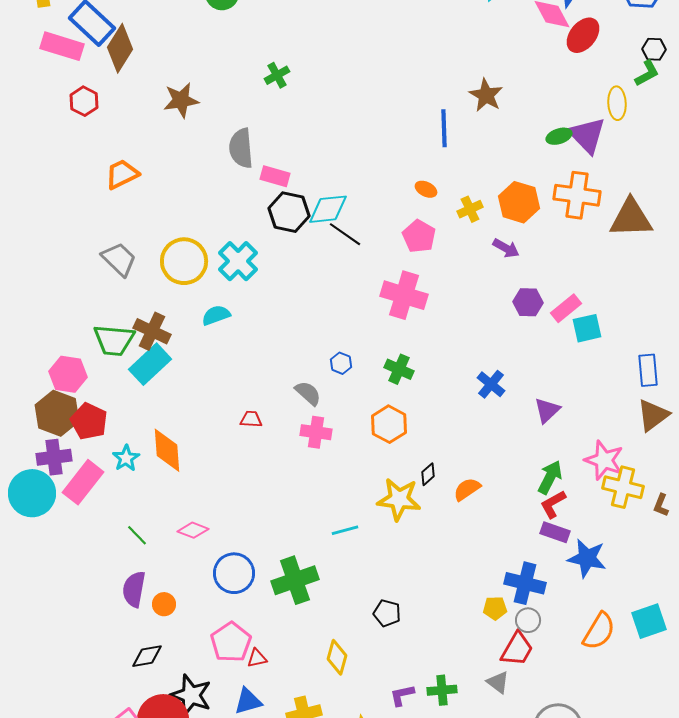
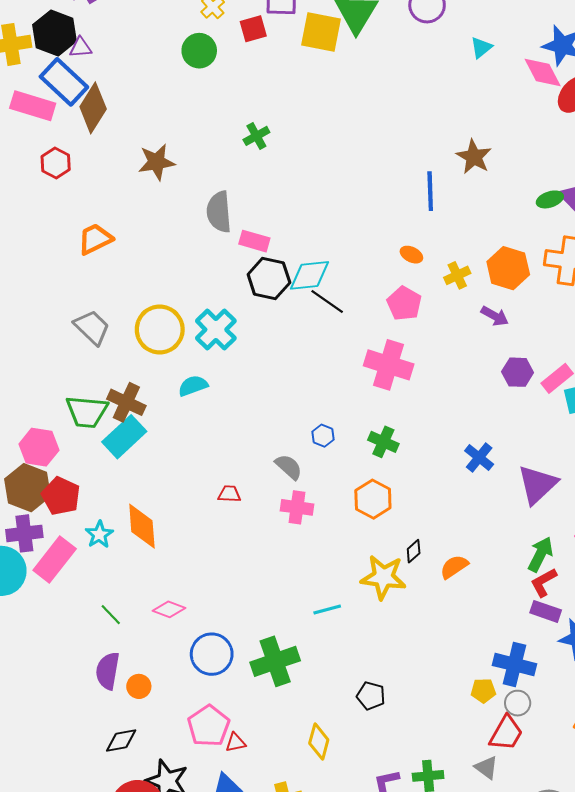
purple triangle: (547, 410) -> (537, 485), size x1.5

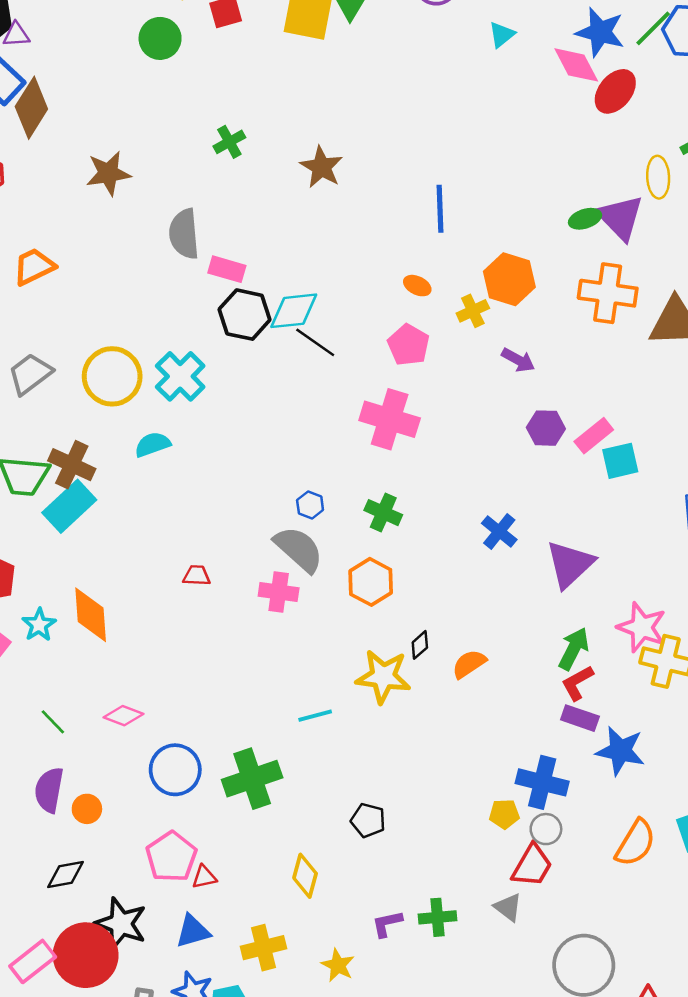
brown star: (474, 157) -> (321, 167), moved
orange hexagon: (508, 268) -> (509, 279), moved
gray trapezoid: (92, 327) -> (30, 374), turned -81
gray semicircle: (289, 467) -> (299, 549), moved, size x1.5

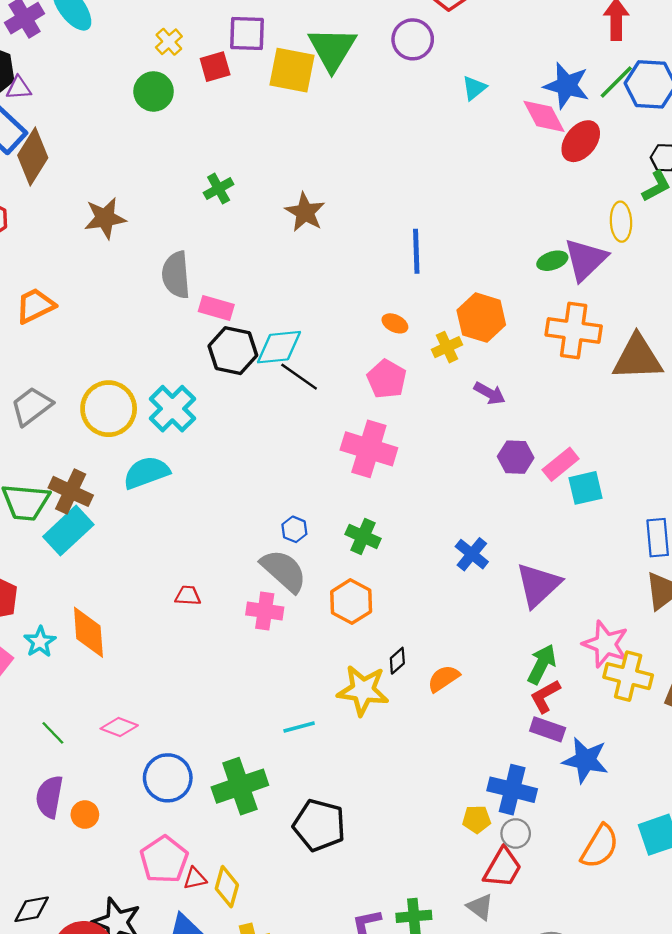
purple triangle: (620, 217) -> (585, 260), turned 30
cyan semicircle: (152, 444) -> (146, 473), size x1.4
black pentagon: (368, 820) -> (319, 825), moved, size x1.6
black diamond: (65, 874) -> (32, 909), moved
yellow diamond: (305, 876) -> (227, 887), moved

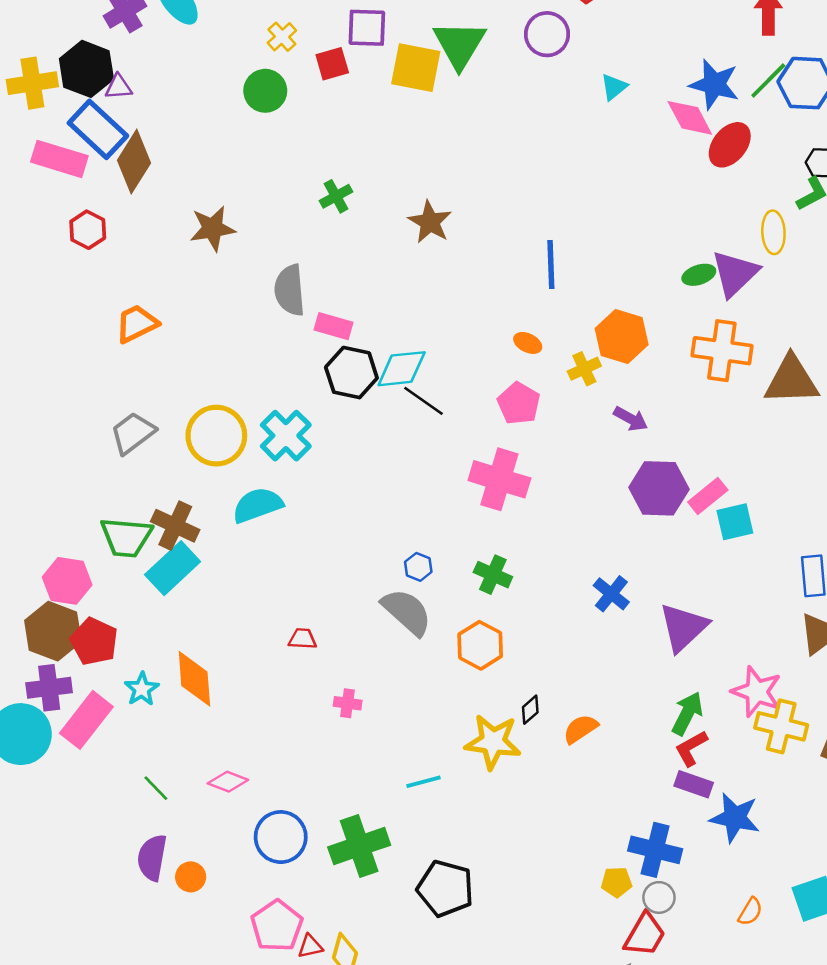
purple hexagon: (516, 457) -> (659, 488), size x1.5
pink cross: (265, 611) -> (348, 703), moved, size x0.7
orange semicircle: (600, 846) -> (750, 912), size x0.6

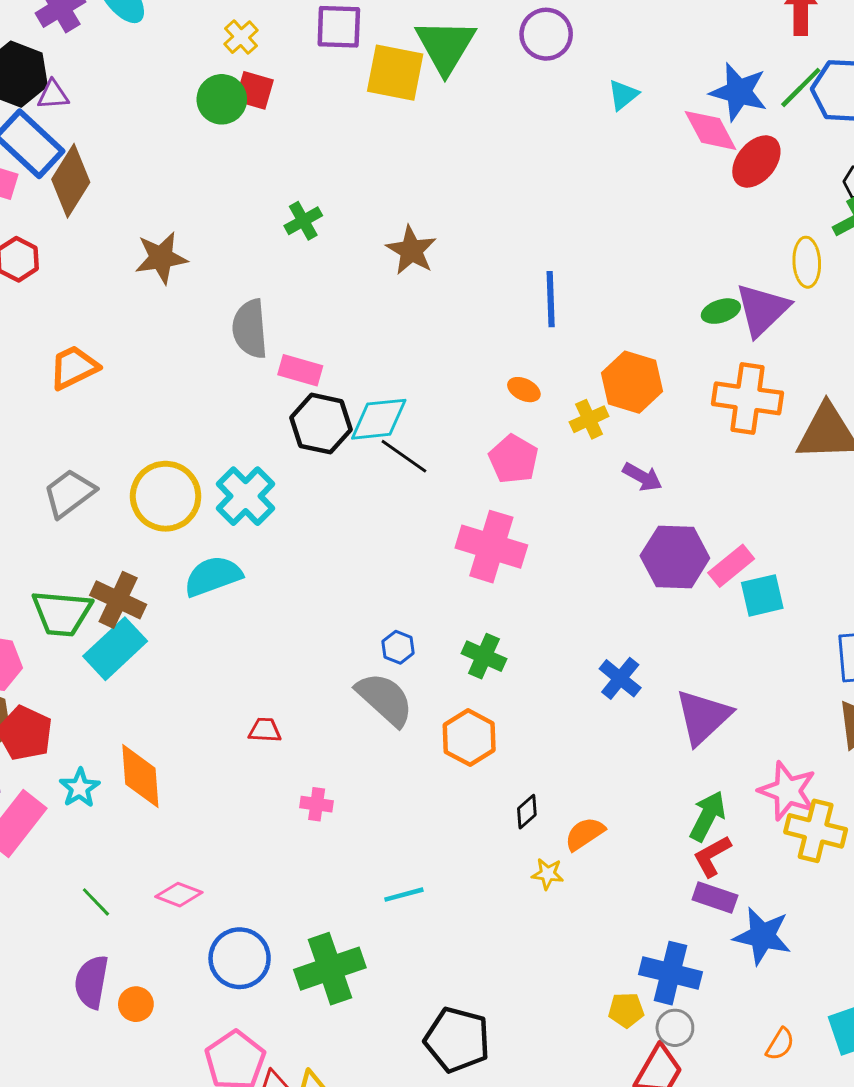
red square: (332, 64) -> (254, 90), moved, turned 32
yellow star: (493, 742) -> (548, 874), moved, size x0.5
black pentagon: (445, 888) -> (457, 1040), moved

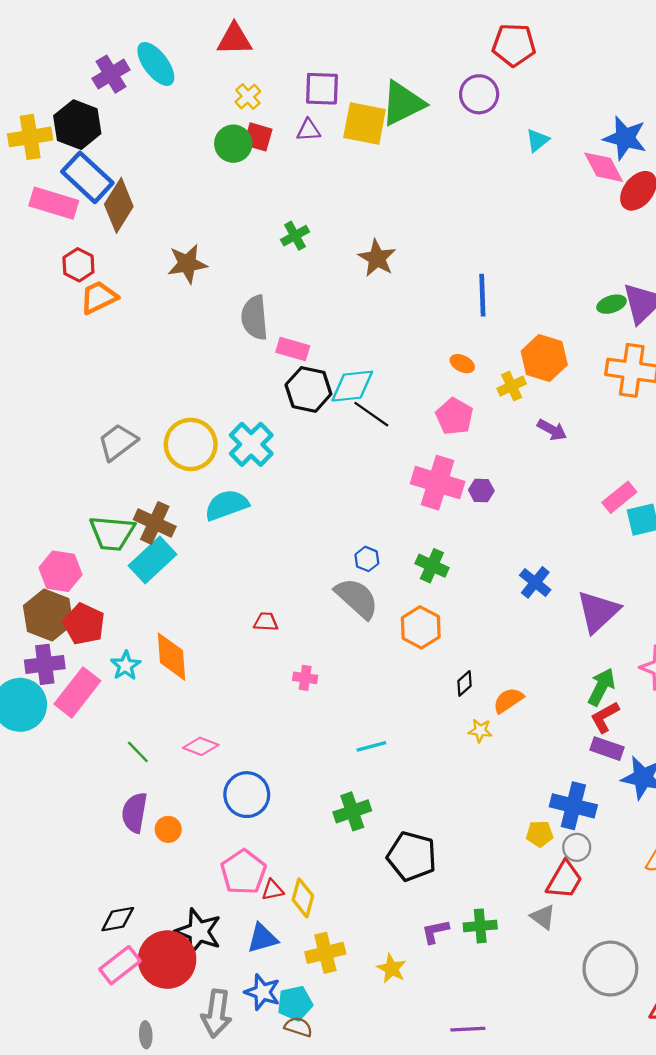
green triangle: (445, 46) -> (403, 103), turned 33
purple triangle: (53, 95) -> (308, 130), moved
orange trapezoid: (74, 367) -> (99, 297), moved
purple hexagon: (675, 557) -> (481, 490), moved, size x0.5
green cross: (330, 969) -> (352, 811), moved, size x0.7

